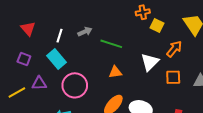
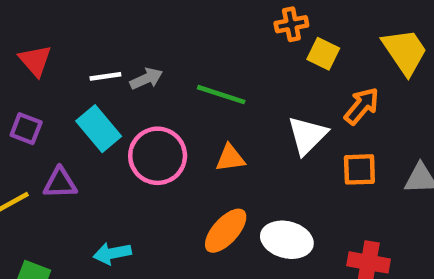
gray arrow: (85, 32) -> (146, 79), moved
white line: (60, 36) -> (105, 76), turned 64
pink circle: (75, 85) -> (158, 156), moved

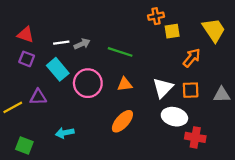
yellow square: (323, 54) -> (172, 31), turned -35
red triangle: (35, 61) -> (25, 35), turned -30
purple square: (26, 129) -> (27, 59), moved
white triangle: (307, 135) -> (163, 88), moved
white ellipse: (287, 240) -> (174, 117), moved

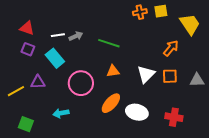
yellow square: (172, 31) -> (161, 11), moved
pink circle: (88, 83) -> (81, 83), moved
white ellipse: (174, 117) -> (137, 112), moved

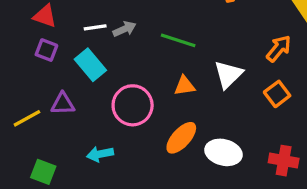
white triangle: (146, 74) -> (228, 74), moved
orange square: (170, 76) -> (277, 94), turned -35

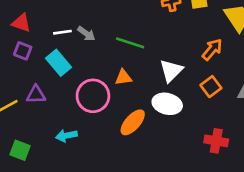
gray arrow: (124, 29) -> (86, 34), turned 60
orange triangle: (185, 86) -> (123, 77), moved
white ellipse: (223, 152) -> (167, 104), moved

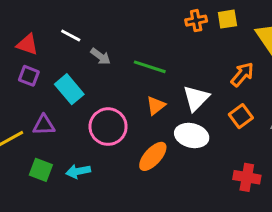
white line: (62, 32) -> (71, 35), moved, turned 36
orange triangle: (123, 77) -> (156, 106), moved, turned -30
green square: (20, 150) -> (41, 170), moved

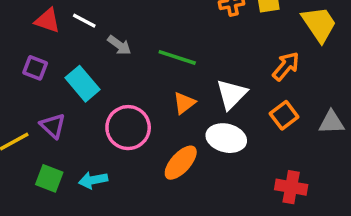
red triangle: (27, 44) -> (47, 21), moved
purple triangle: (44, 125) -> (53, 126), turned 45

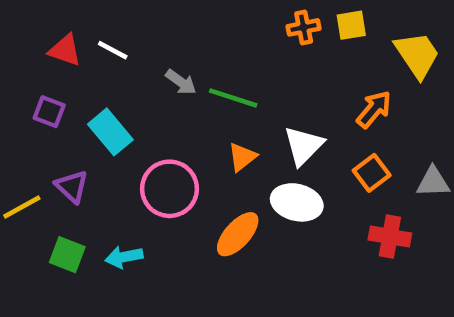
gray arrow: (119, 45) -> (181, 82), moved
red cross: (291, 187) -> (390, 237), moved

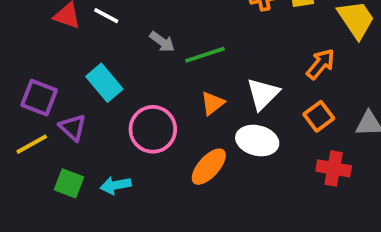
green line: (233, 98) -> (205, 55), turned -36
purple square: (49, 112) -> (39, 98), moved, size x1.4

